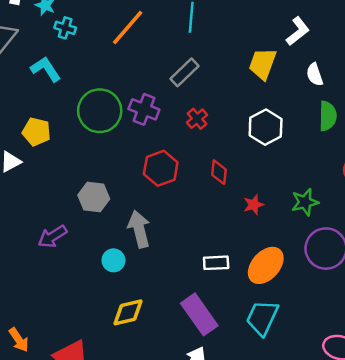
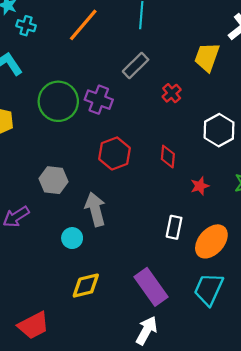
red cross: (197, 119) -> (172, 93), moved
white hexagon: (266, 127) -> (219, 130), moved
white rectangle: (216, 263) -> (174, 227), moved, turned -75

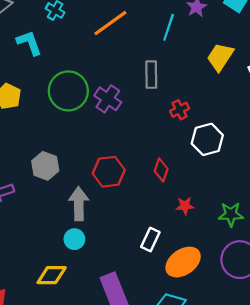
yellow trapezoid: (207, 57) -> (220, 57), moved
gray rectangle: (136, 66) -> (151, 75), turned -60
white hexagon: (219, 130) -> (207, 139), moved
red hexagon: (115, 153) -> (109, 172), moved
cyan circle: (72, 238) -> (74, 239), moved

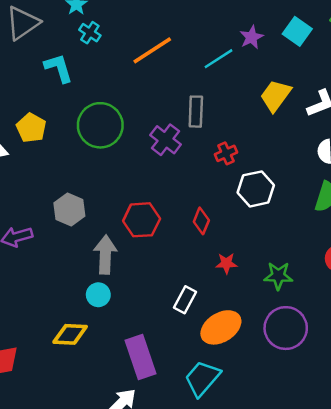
cyan line: (169, 27) -> (218, 59), turned 36
purple cross: (108, 99) -> (166, 140), moved

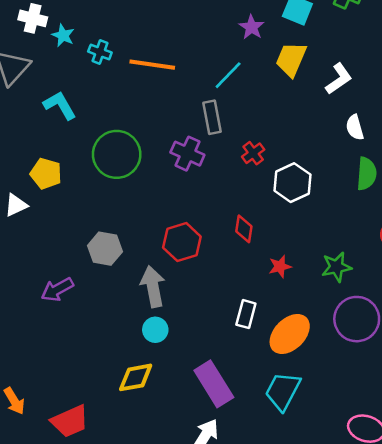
cyan cross: (90, 33) -> (100, 52), moved
orange line: (152, 50) -> (152, 65), turned 54
cyan line: (218, 59) -> (228, 75), moved
yellow trapezoid: (276, 96) -> (291, 59), moved

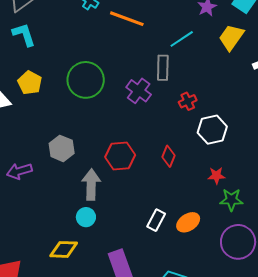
cyan L-shape: (60, 105) -> (24, 35), moved
red star: (280, 267) -> (216, 176), moved
orange ellipse: (290, 334) -> (188, 222), moved, size x0.7

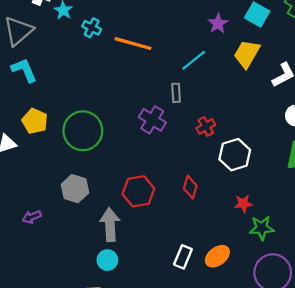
gray rectangle: (163, 68) -> (176, 93), size x0.7
green circle: (86, 80) -> (83, 131), moved
purple arrow: (19, 171) -> (32, 217), size x0.7

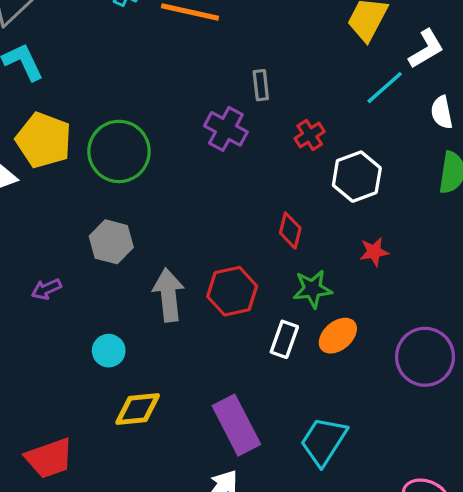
cyan line: (194, 60) -> (385, 88), moved
yellow pentagon: (35, 121) -> (44, 140), size x1.4
red hexagon: (138, 191) -> (232, 291), moved
green star: (262, 228) -> (312, 289), moved
cyan circle: (107, 260) -> (109, 351), moved

